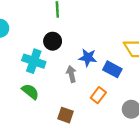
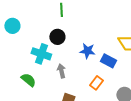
gray arrow: (71, 74) -> (61, 71), moved
green semicircle: (30, 92) -> (28, 80), moved

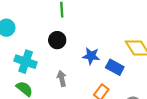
cyan cross: (41, 54) -> (26, 62), moved

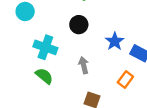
blue star: (91, 56) -> (115, 41), turned 30

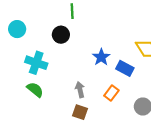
black circle: (79, 25) -> (61, 35), moved
gray arrow: (84, 65) -> (80, 90), moved

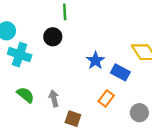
cyan cross: (36, 63) -> (20, 55), moved
gray arrow: (80, 90) -> (54, 98), moved

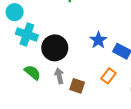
black circle: (53, 37) -> (55, 48), moved, size x1.5
brown square: (73, 119) -> (77, 86), moved

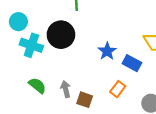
black circle: (55, 48) -> (61, 35), moved

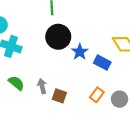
black circle: (61, 35) -> (58, 37), moved
orange rectangle: (118, 89) -> (97, 95), moved

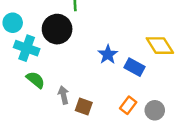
black circle: (58, 37) -> (57, 29), moved
green semicircle: (16, 83) -> (35, 80), moved

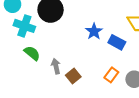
brown square: (84, 106) -> (73, 76), turned 32

